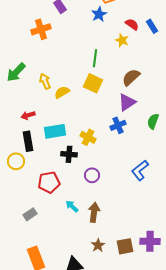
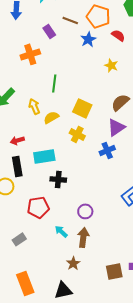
red semicircle: (132, 24) -> (118, 35), moved
green line: (95, 58) -> (54, 83), moved
yellow cross: (88, 137) -> (77, 134), moved
purple circle: (92, 175) -> (85, 211), moved
brown star: (98, 245) -> (73, 263), moved

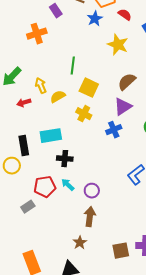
yellow star: (111, 65) -> (118, 45), size x1.5
green line: (54, 83) -> (73, 66), moved
red arrow: (17, 140) -> (24, 103), moved
cyan arrow: (61, 231) -> (68, 185), moved
gray rectangle: (19, 239) -> (28, 207), moved

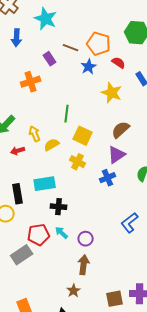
gray rectangle: (28, 207) -> (22, 255), size x1.5

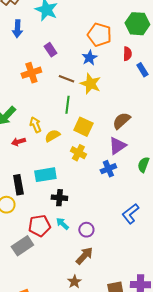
brown line: (71, 48) -> (66, 79), moved
red semicircle: (119, 63) -> (127, 54), moved, turned 56
yellow star: (112, 93) -> (90, 84), moved
brown arrow: (84, 265) -> (84, 256), turned 36

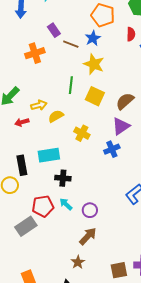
brown line: (66, 79) -> (71, 44), moved
yellow arrow: (35, 125) -> (39, 105), turned 98
yellow square: (83, 127) -> (95, 96), moved

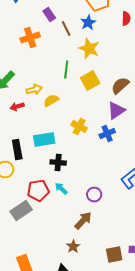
brown line: (71, 44) -> (66, 28), turned 42
yellow square: (95, 96) -> (90, 80), turned 36
yellow cross: (82, 133) -> (79, 126), moved
purple circle: (90, 210) -> (94, 194), moved

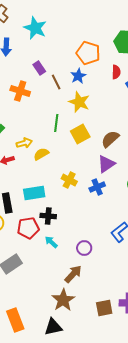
orange cross: (30, 38) -> (20, 91), turned 36
red pentagon: (38, 190) -> (28, 228), moved
brown star: (73, 246) -> (63, 300), size x1.6

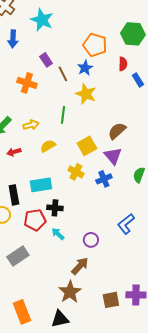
yellow square: (80, 134) -> (87, 146), moved
yellow arrow: (24, 143) -> (31, 125), moved
purple triangle: (106, 164) -> (113, 156), turned -36

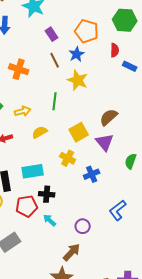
purple rectangle: (46, 60) -> (52, 34), moved
blue rectangle: (138, 80) -> (130, 66), turned -32
blue cross: (104, 179) -> (92, 174), moved

